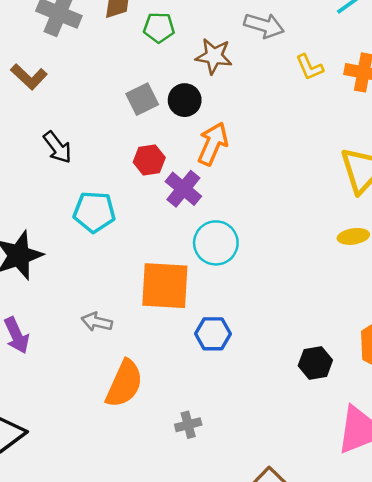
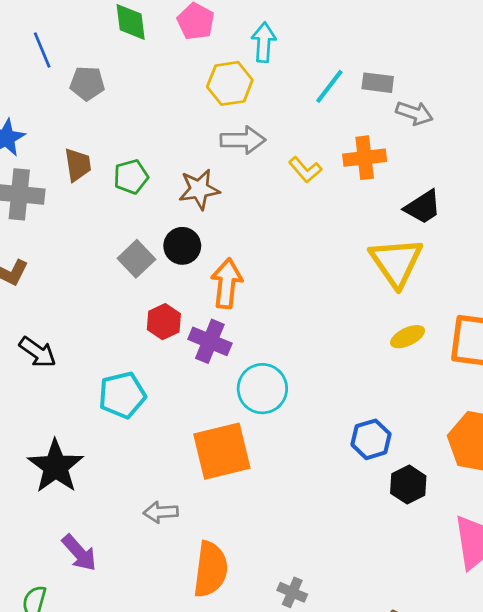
black arrow: (57, 147) -> (38, 352), moved
blue hexagon: (213, 334) -> (371, 439), moved
gray cross: (188, 425) -> (292, 592), turned -35

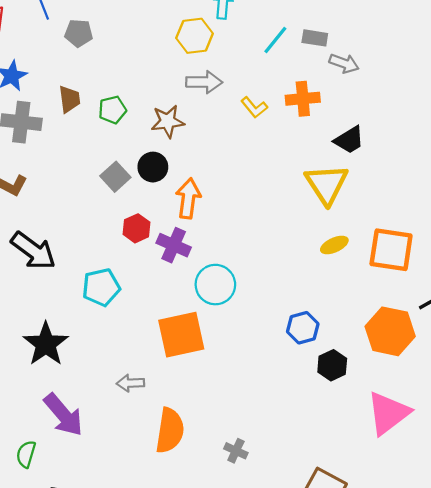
black arrow: (38, 352) -> (33, 251), size x1.5
purple arrow: (79, 553) -> (63, 415), size x1.4

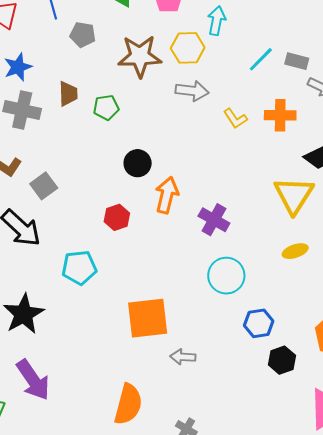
brown star: (168, 121) -> (140, 56), moved, size x1.4
gray square: (115, 177) -> (44, 186), moved
purple cross: (174, 245) -> (214, 220), moved
cyan circle: (215, 285) -> (226, 276), moved
gray arrow: (130, 383) -> (183, 357), moved

